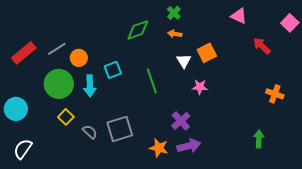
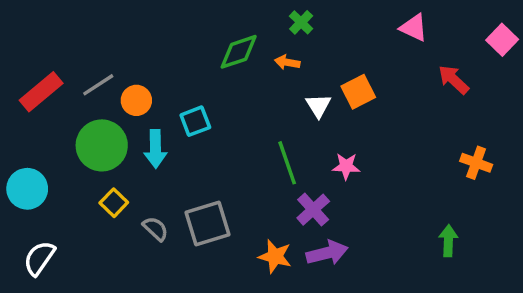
orange arrow: (175, 34) -> (287, 62), moved
green line: (152, 81) -> (287, 163), moved
pink star: (200, 87) -> (346, 166), moved

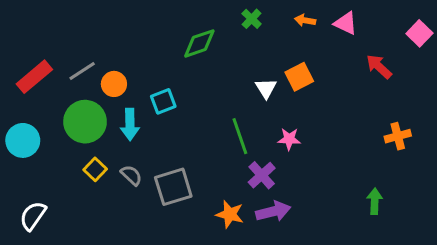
orange arrow: (287, 62) -> (305, 20), moved
orange cross: (476, 163) -> (398, 136), turned -35
cyan circle: (27, 189) -> (23, 140), moved
gray semicircle: (155, 229) -> (131, 175), moved

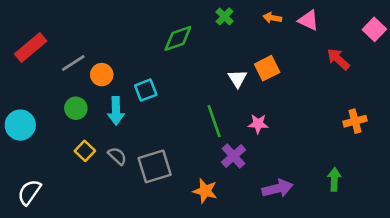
red rectangle: (34, 77) -> (31, 47), moved
green circle: (85, 122) -> (76, 108), size x0.6
purple arrow: (273, 211) -> (277, 188), moved

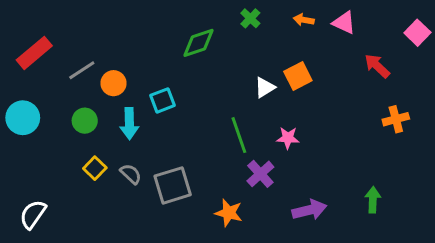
white triangle: (237, 78) -> (265, 87), turned 30
orange cross: (355, 121) -> (396, 119), moved
cyan circle: (20, 125) -> (23, 118), moved

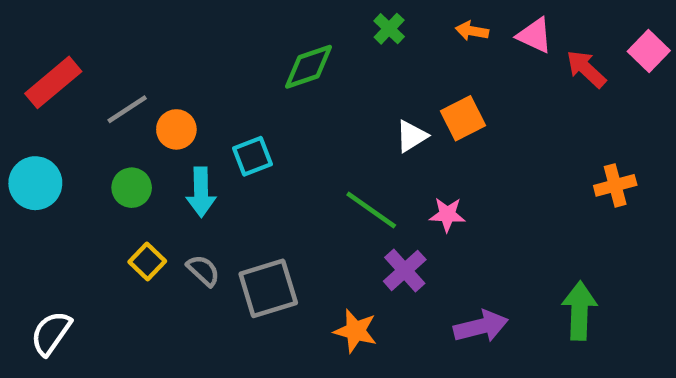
red arrow: (377, 66) -> (586, 69), moved
green line: (239, 135) -> (371, 210), turned -36
green arrow: (373, 200) -> (579, 311), size x1.4

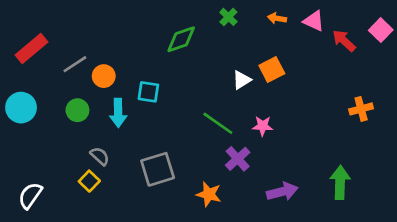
cyan square: (253, 156) -> (148, 92), turned 30
yellow square: (147, 262) -> (89, 181), moved
gray semicircle: (203, 270) -> (100, 156), moved

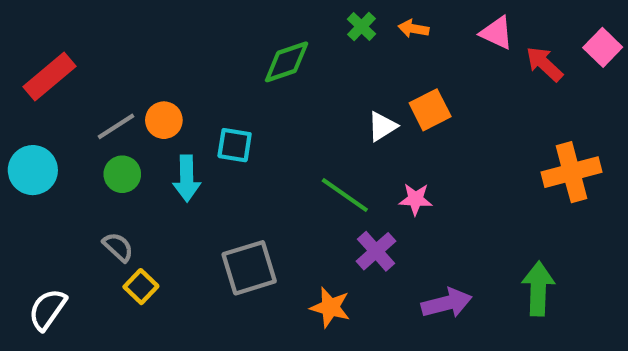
orange arrow: (277, 18) -> (413, 29), moved
gray line: (75, 64) -> (116, 126), moved
orange cross: (361, 109) -> (571, 172), size x1.5
gray semicircle: (100, 156) -> (118, 247), moved

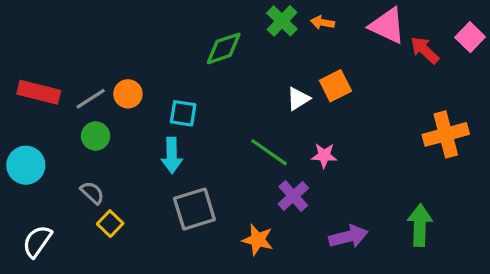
green cross: (361, 27) -> (282, 21), size x1.4
pink triangle: (497, 33) -> (387, 26), size x1.4
red rectangle: (49, 76) -> (39, 92), moved, turned 54
cyan circle: (33, 170) -> (26, 165), moved
cyan arrow: (187, 178) -> (172, 155), moved

